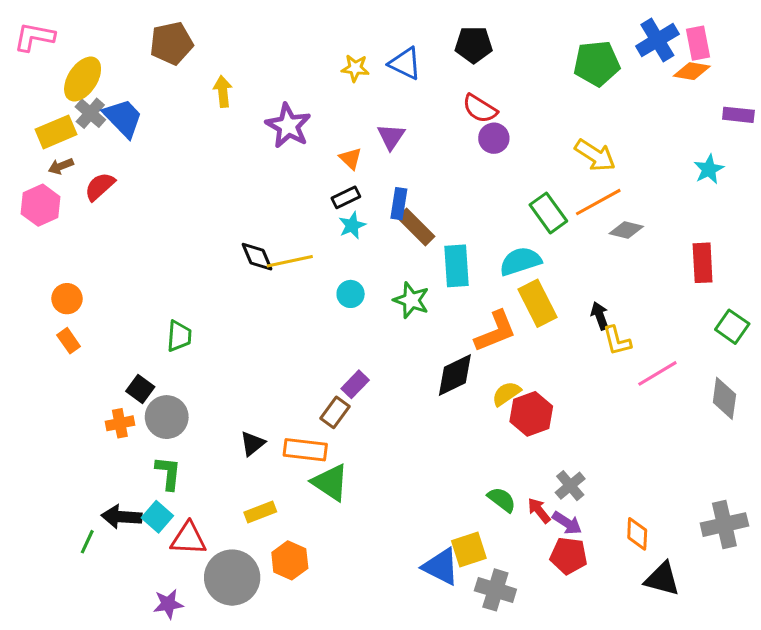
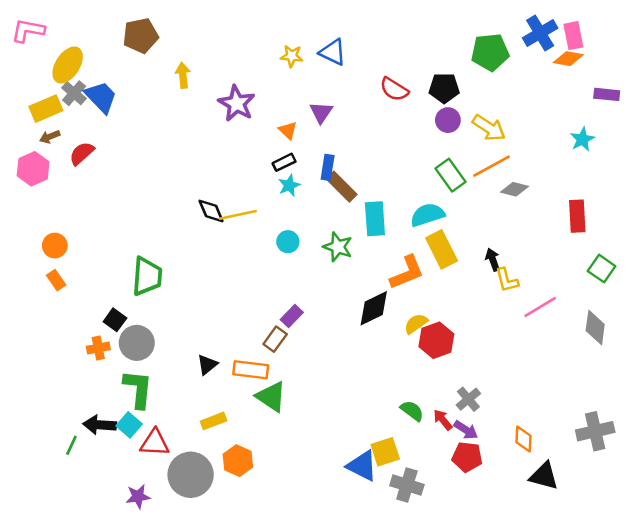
black pentagon: (474, 45) -> (444, 88), moved
purple circle: (494, 138) -> (448, 120), moved
green trapezoid: (179, 336) -> (147, 276), size x1.5
green L-shape: (168, 473) -> (138, 389), size x1.4

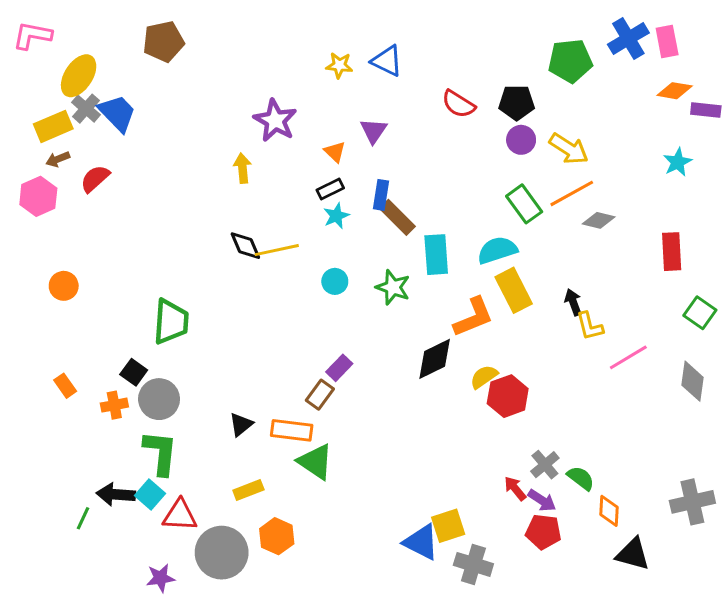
orange diamond: (568, 59) -> (675, 91), moved
yellow arrow: (183, 75) -> (242, 168), moved
orange rectangle: (56, 280) -> (65, 386), moved
green semicircle: (412, 411) -> (581, 478), moved

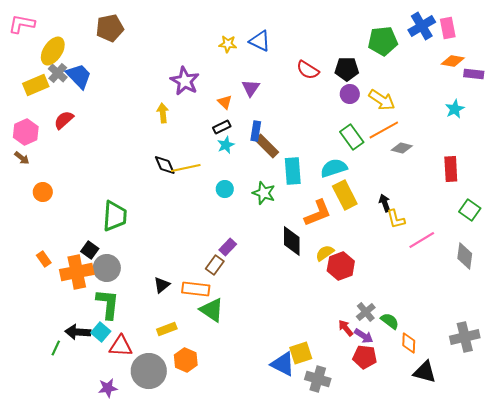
brown arrow: (58, 159) -> (22, 158), moved, turned -119
black diamond: (435, 359) -> (292, 241), turned -64
orange cross: (114, 405) -> (77, 272), size x1.8

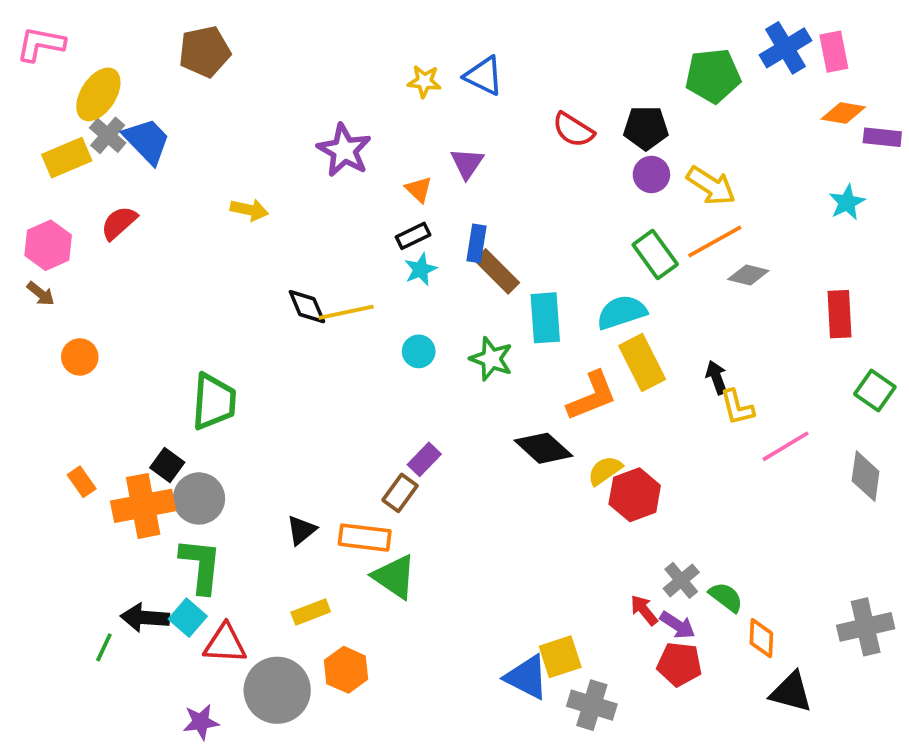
yellow arrow: (163, 113) -> (249, 210), moved, turned 108
black diamond: (292, 241) -> (543, 448), turned -48

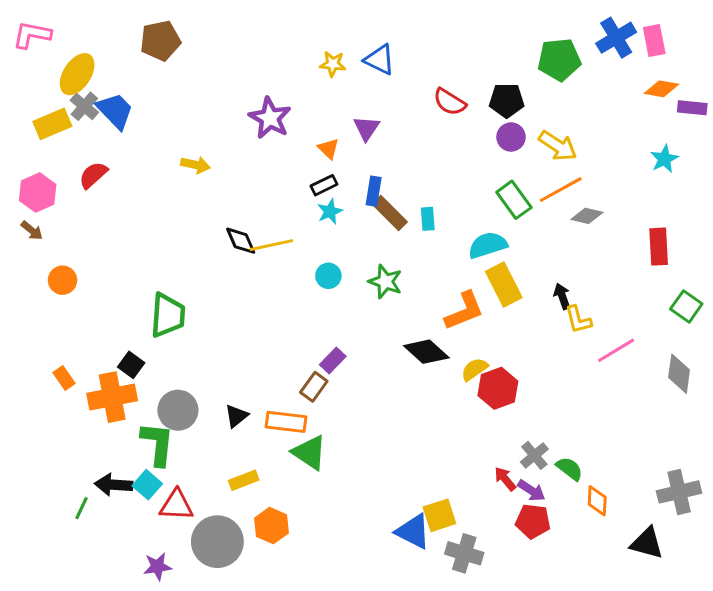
cyan rectangle: (545, 318) -> (428, 219), moved, size x0.6
gray circle: (199, 498) -> (178, 410), moved
black triangle: (791, 692) -> (647, 543), moved

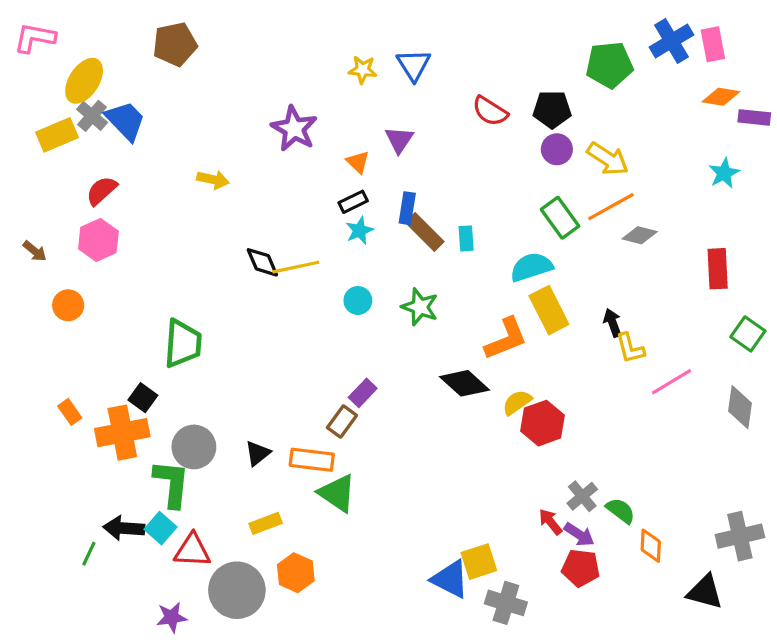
blue triangle: (380, 60) -> (414, 65), turned 32
pink hexagon: (38, 193) -> (98, 240), moved

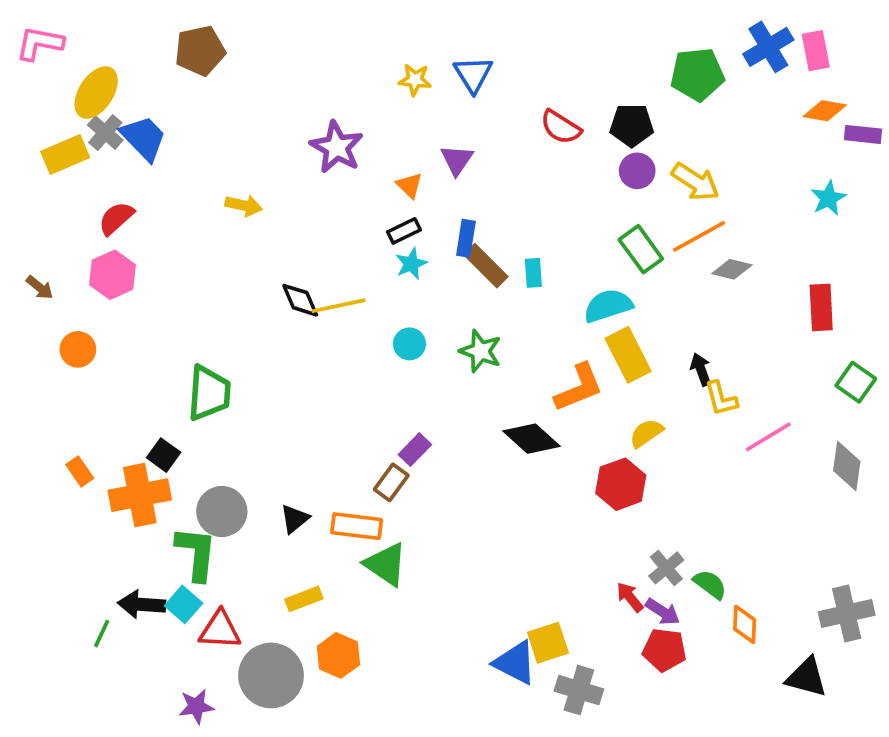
yellow semicircle: (517, 402) -> (646, 433), moved

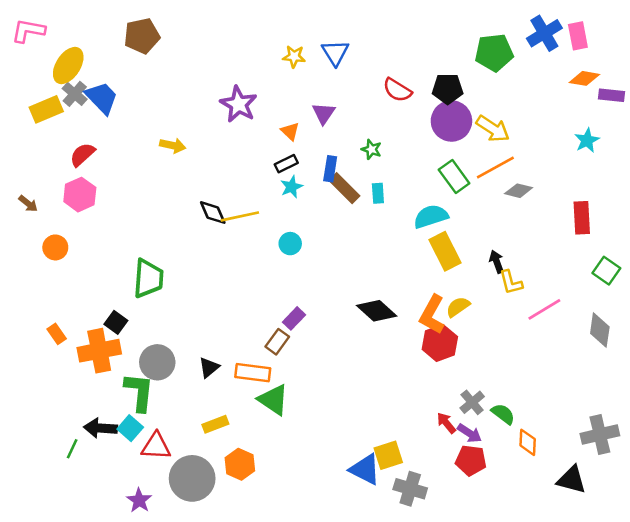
purple circle: (637, 171) -> (451, 121), size x1.6
green star: (480, 351) -> (371, 149), moved, size x0.7
orange L-shape: (579, 388) -> (432, 315), moved, turned 141
purple star: (196, 706) -> (139, 500), turned -30

